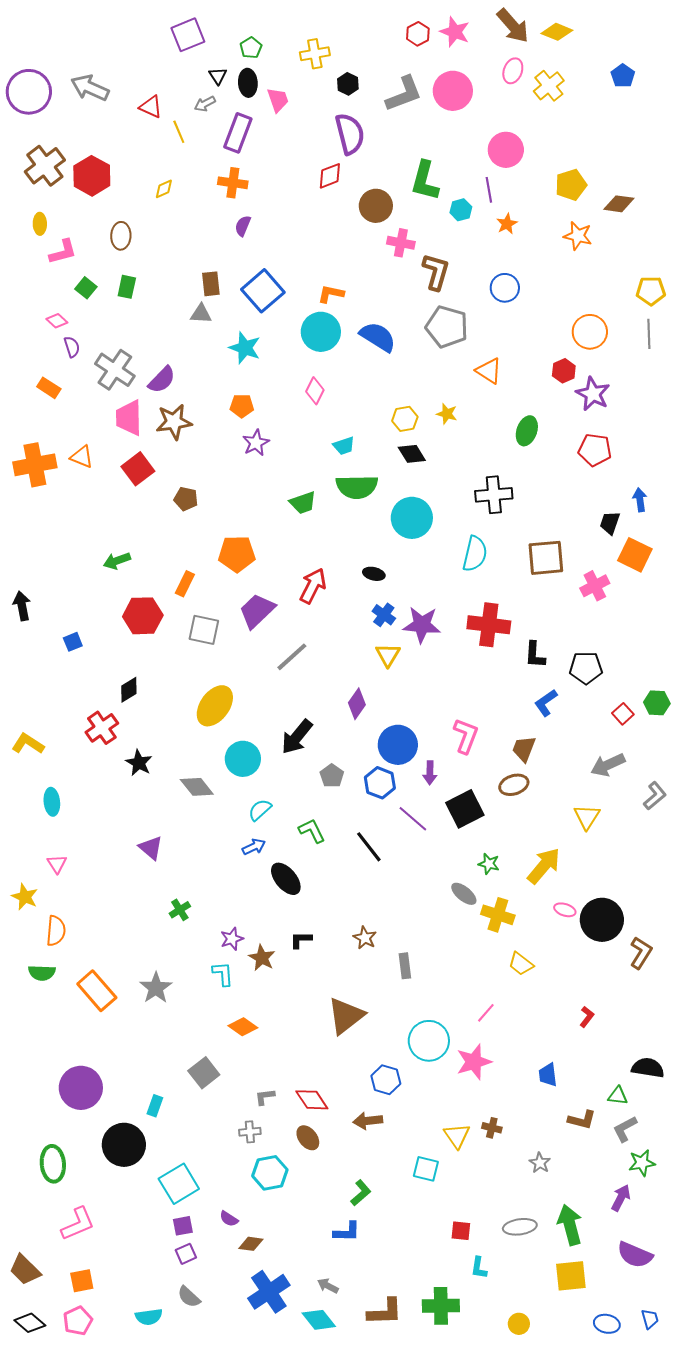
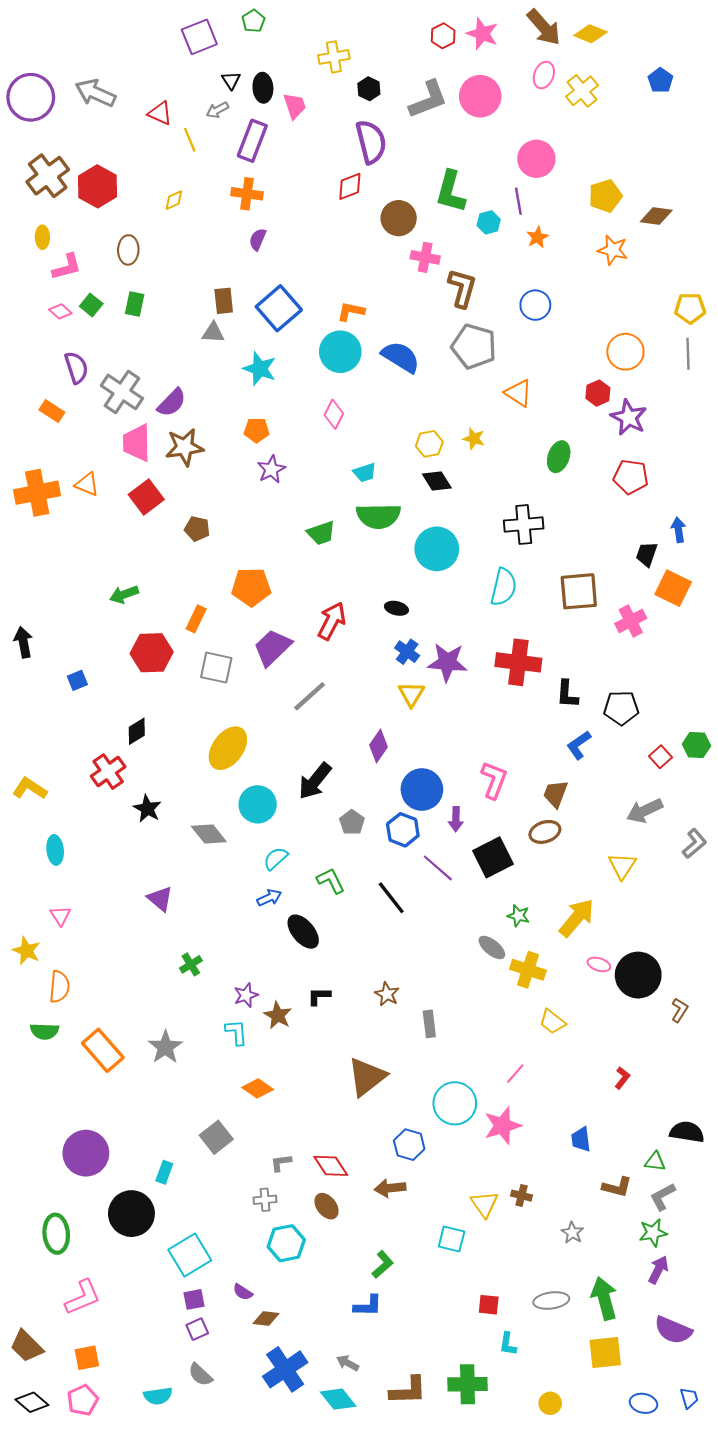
green pentagon: (251, 48) -> (253, 21), moved
pink diamond: (57, 321) -> (60, 311), moved
purple semicircle: (72, 347) -> (76, 368), size x1.4
brown L-shape: (641, 953) -> (680, 1010), size x0.7
green star: (642, 1163) -> (653, 1233), moved

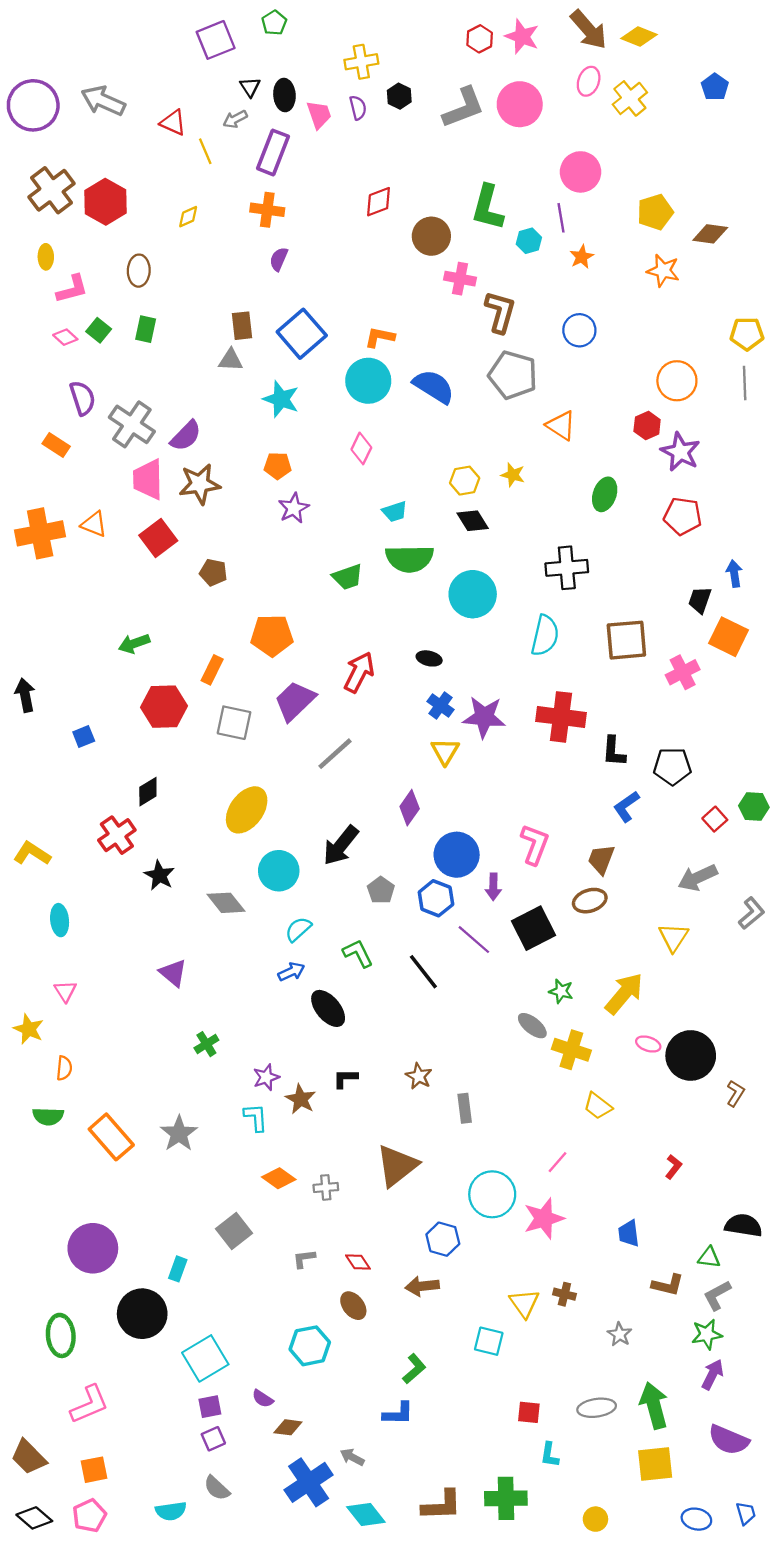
purple semicircle: (371, 142) -> (358, 108), moved, size x0.5
orange semicircle: (59, 987) -> (64, 1068), size x0.7
red diamond: (331, 1166) -> (358, 1262), size x0.7
gray cross: (265, 1200) -> (326, 1187), moved
gray arrow: (348, 1363) -> (352, 1457), moved

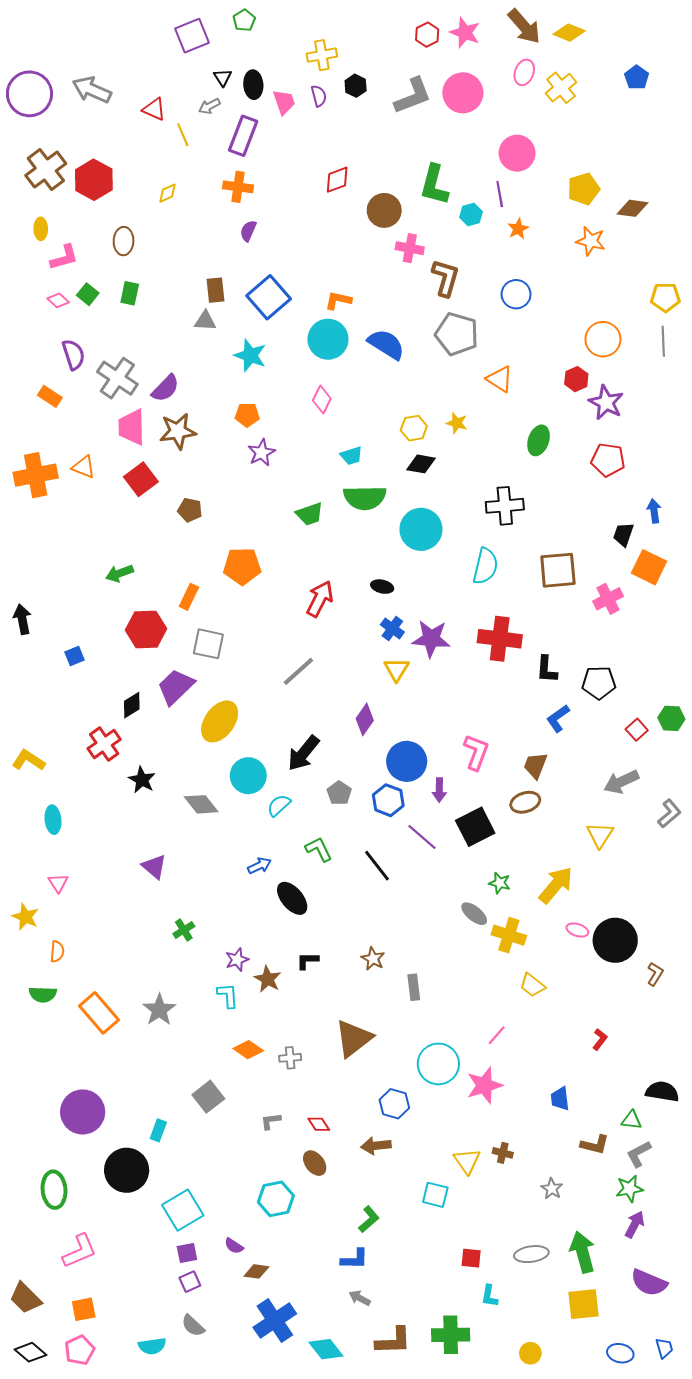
black diamond: (473, 521) -> (421, 464), turned -48
purple trapezoid: (295, 701) -> (176, 687), moved
cyan semicircle: (298, 929) -> (279, 805), moved
gray arrow: (352, 1457) -> (360, 1298), moved

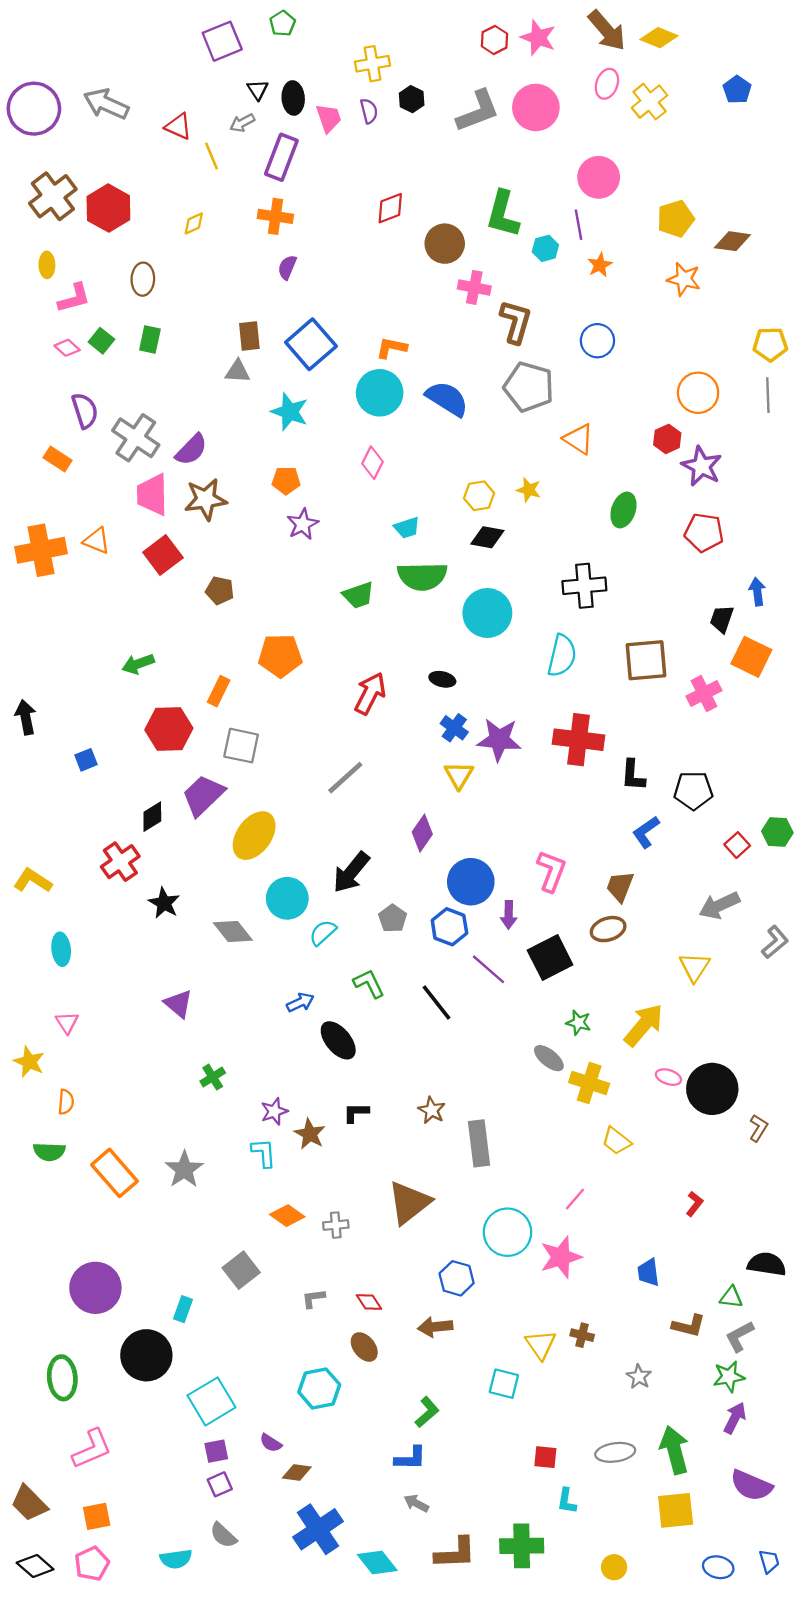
gray rectangle: (414, 987) -> (479, 1143), size x1.5

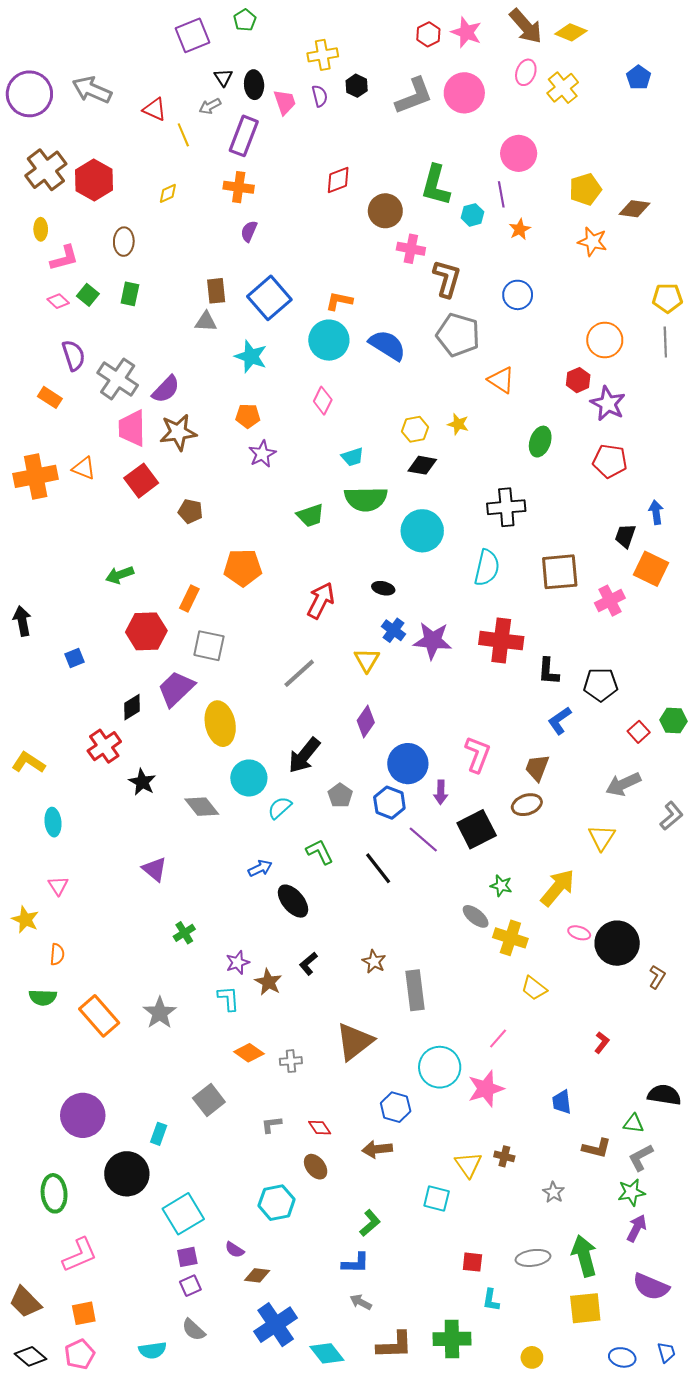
yellow triangle: (459, 775) -> (367, 660), moved
yellow ellipse: (254, 836) -> (220, 724), turned -48
black L-shape: (356, 1113) -> (308, 964), turned -40

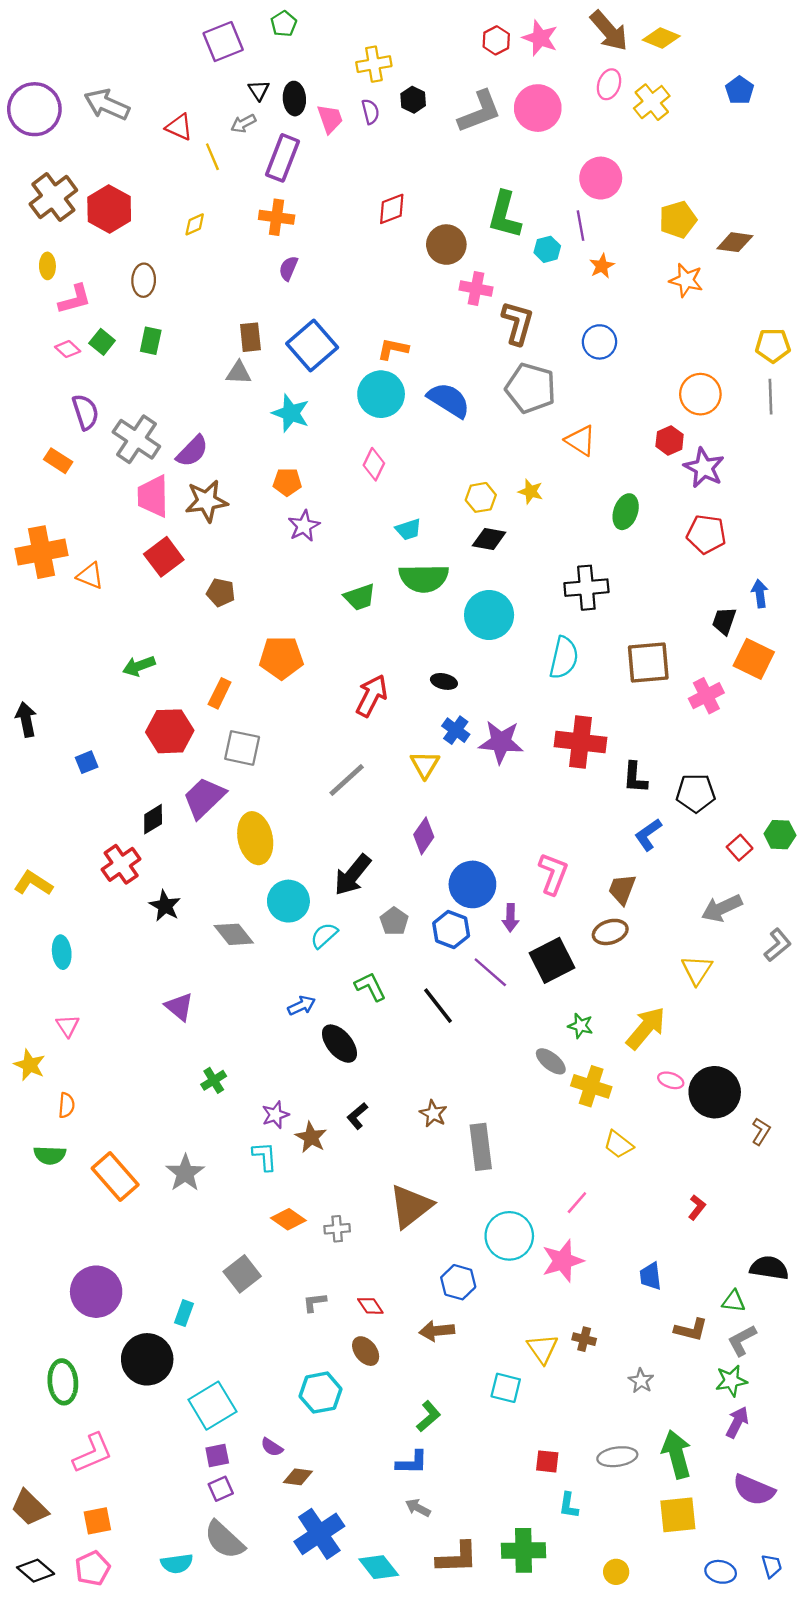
orange triangle: (84, 468) -> (90, 576), moved
gray semicircle: (194, 1330) -> (224, 1540), size x1.5

